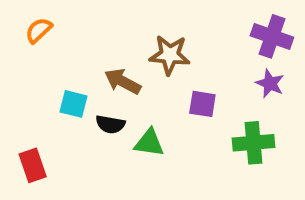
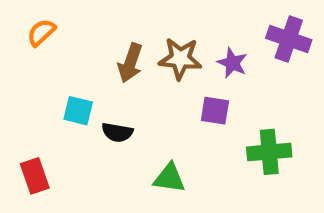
brown arrow: (123, 81) -> (130, 63), moved, turned -99
purple star: (270, 83) -> (232, 63), moved
green triangle: (149, 143) -> (169, 178), moved

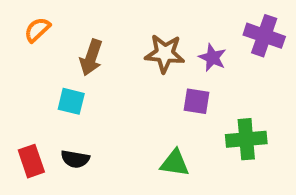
brown arrow: (130, 63) -> (91, 58), moved
black semicircle: (117, 132) -> (75, 159), moved
green triangle: (169, 178) -> (175, 163), moved

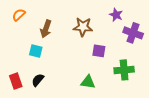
purple cross: (264, 36) -> (133, 33), moved
purple star: (212, 58) -> (116, 15), moved
black semicircle: (75, 159) -> (38, 80), turned 120

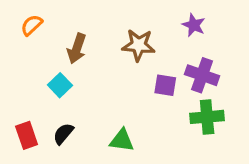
purple cross: (133, 33) -> (202, 75), moved
cyan square: (36, 51) -> (60, 85), turned 32
green triangle: (88, 82) -> (122, 140), moved

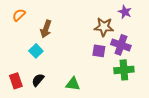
purple star: (194, 25) -> (125, 12), moved
brown star: (139, 45) -> (104, 27), moved

